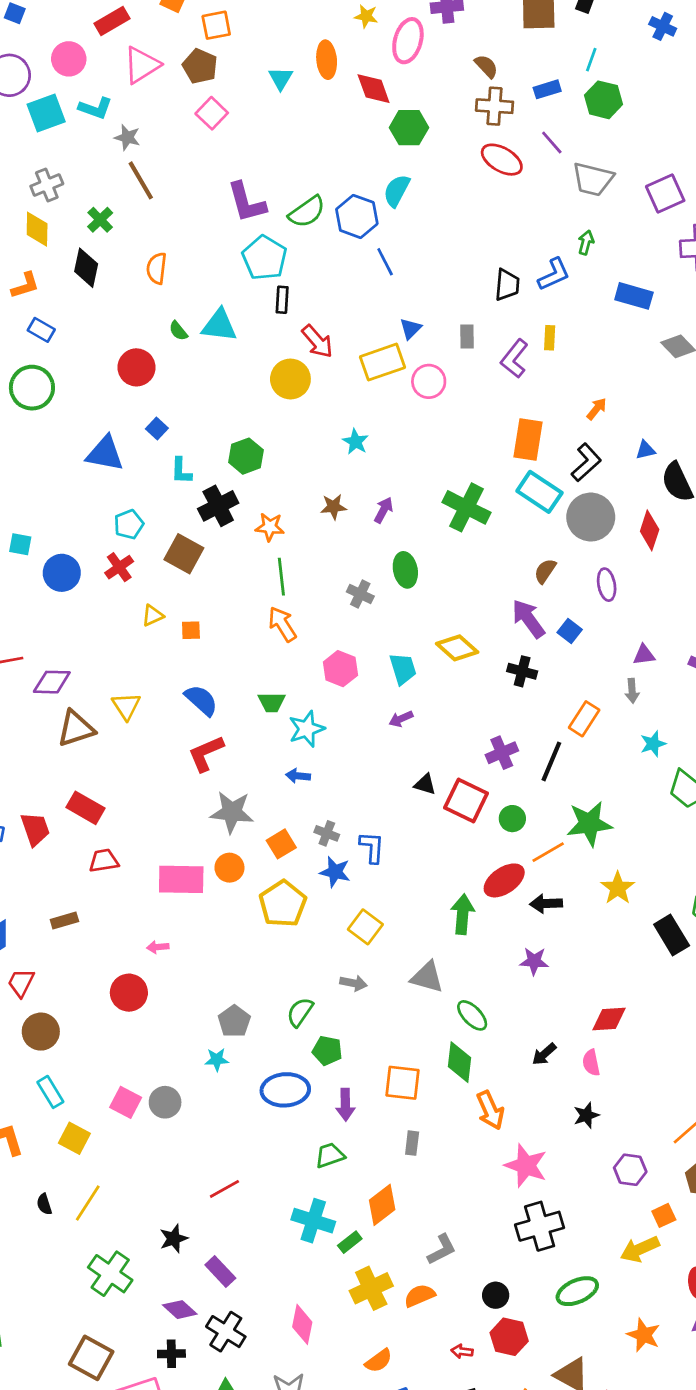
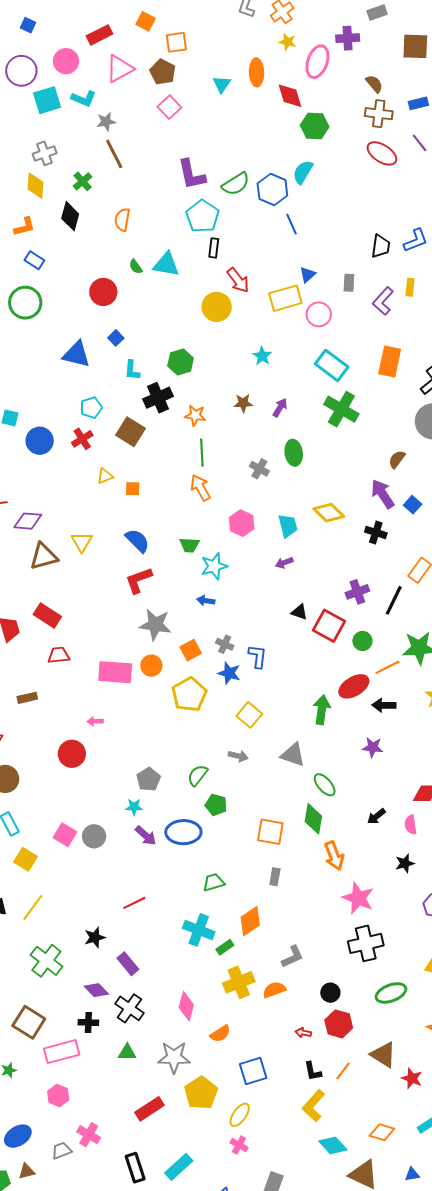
gray star: (127, 137) -> (106, 122), turned -30
cyan rectangle: (539, 492) -> (332, 365), moved
purple arrow: (345, 1105) -> (146, 836), moved, turned -50
orange semicircle: (379, 1361) -> (220, 1034), moved

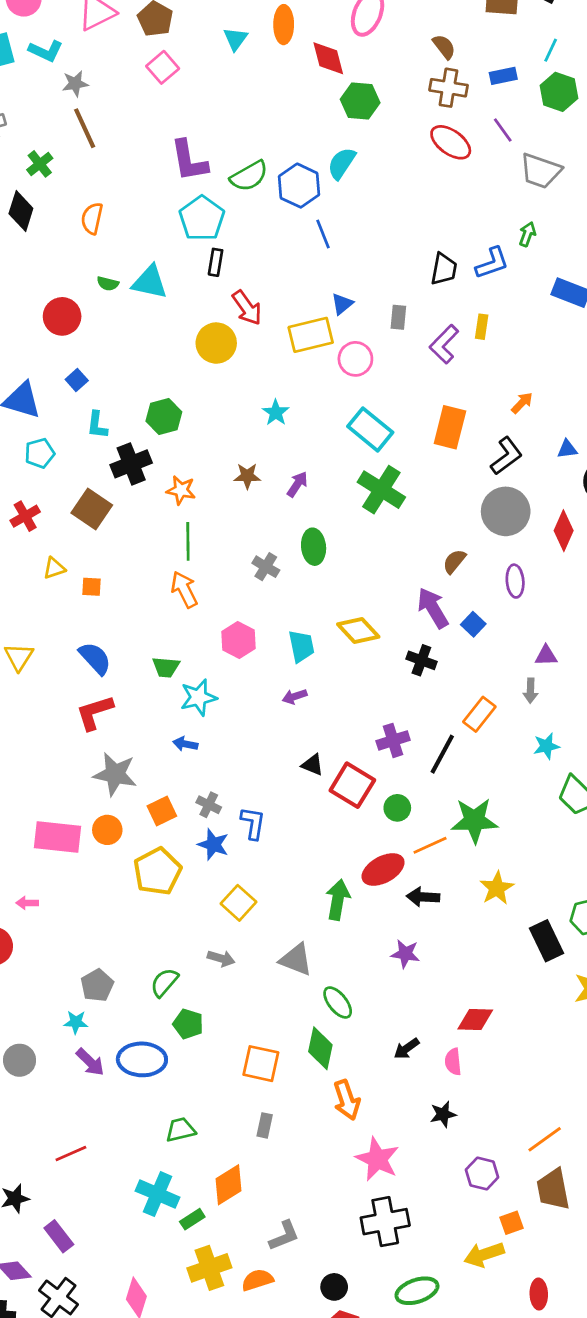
green semicircle: (136, 267) -> (108, 284), turned -42
cyan pentagon: (91, 408) -> (40, 453), moved

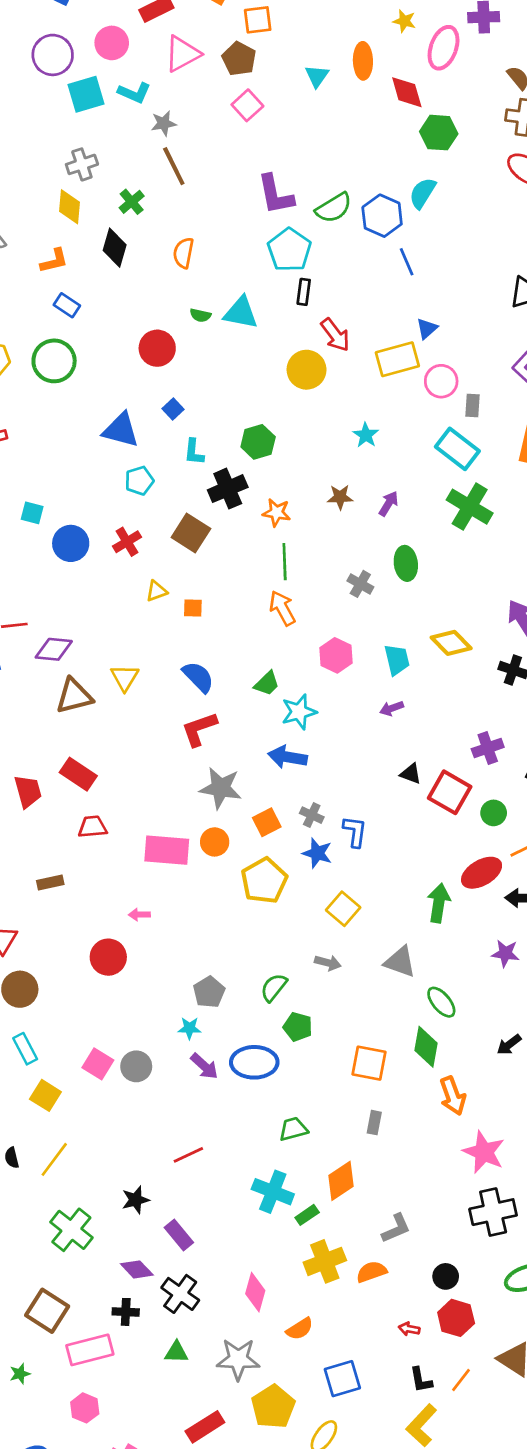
gray rectangle: (398, 317) -> (473, 406), moved
green trapezoid: (166, 667) -> (267, 683), turned -48
blue arrow: (185, 744) -> (288, 757), size x1.6

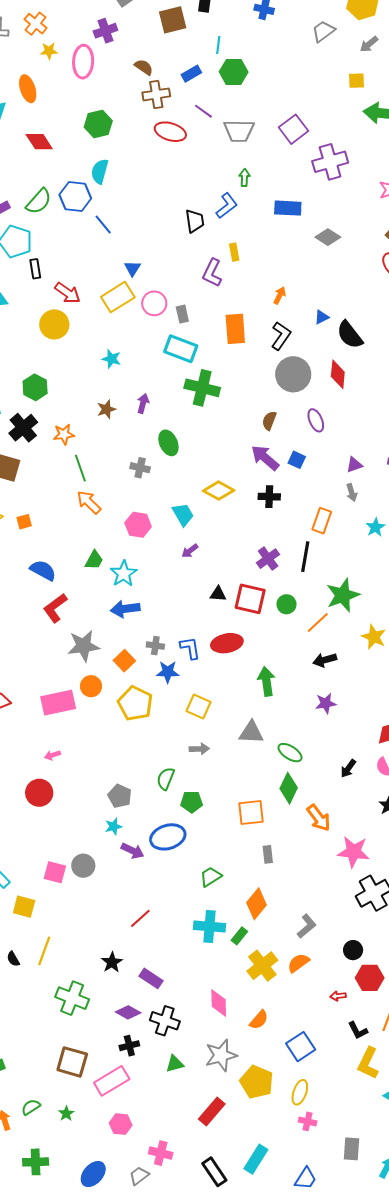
red diamond: (407, 92) -> (39, 142), moved
red ellipse: (482, 873) -> (227, 643), moved, turned 36
green diamond: (426, 1047) -> (289, 788), turned 32

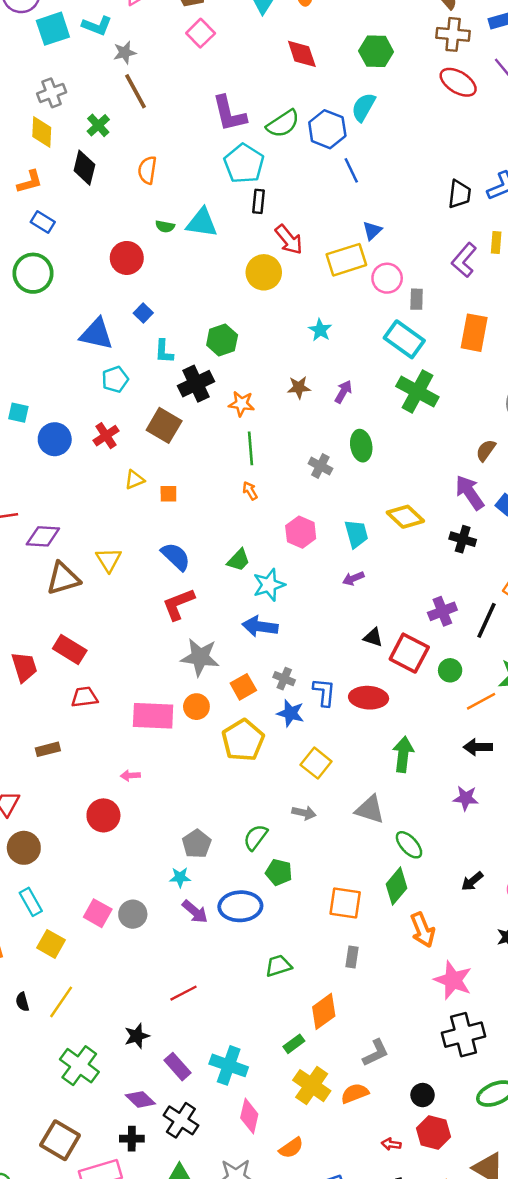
orange arrow: (89, 502) -> (250, 491), size x0.6
cyan cross: (209, 926) -> (229, 1065), moved
yellow cross: (262, 966) -> (312, 1086), turned -32

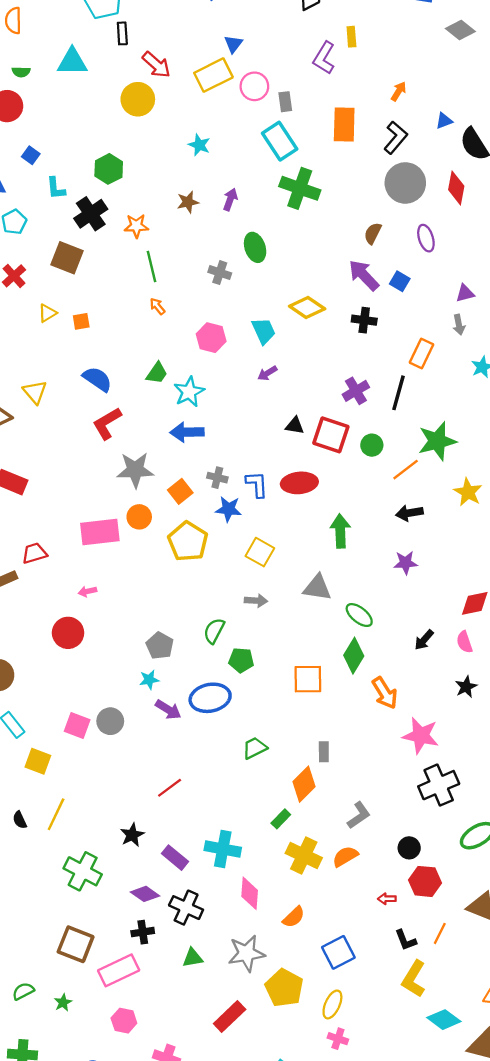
green semicircle: (165, 226) -> (21, 72), moved
cyan rectangle: (404, 339) -> (280, 141), turned 30
red trapezoid: (84, 697) -> (34, 553), moved
gray rectangle: (352, 957) -> (324, 752), moved

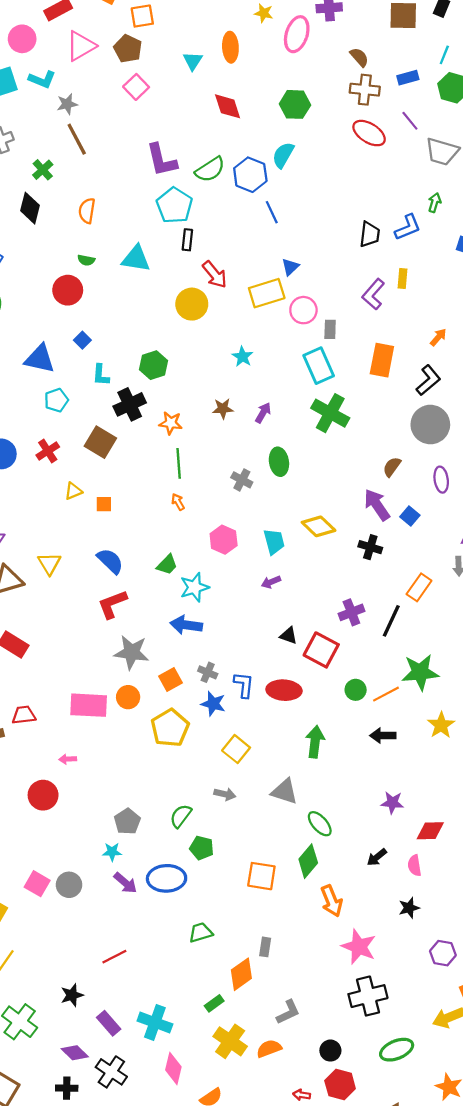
green circle: (372, 445) -> (356, 690), moved
purple star: (406, 563) -> (392, 803), moved

